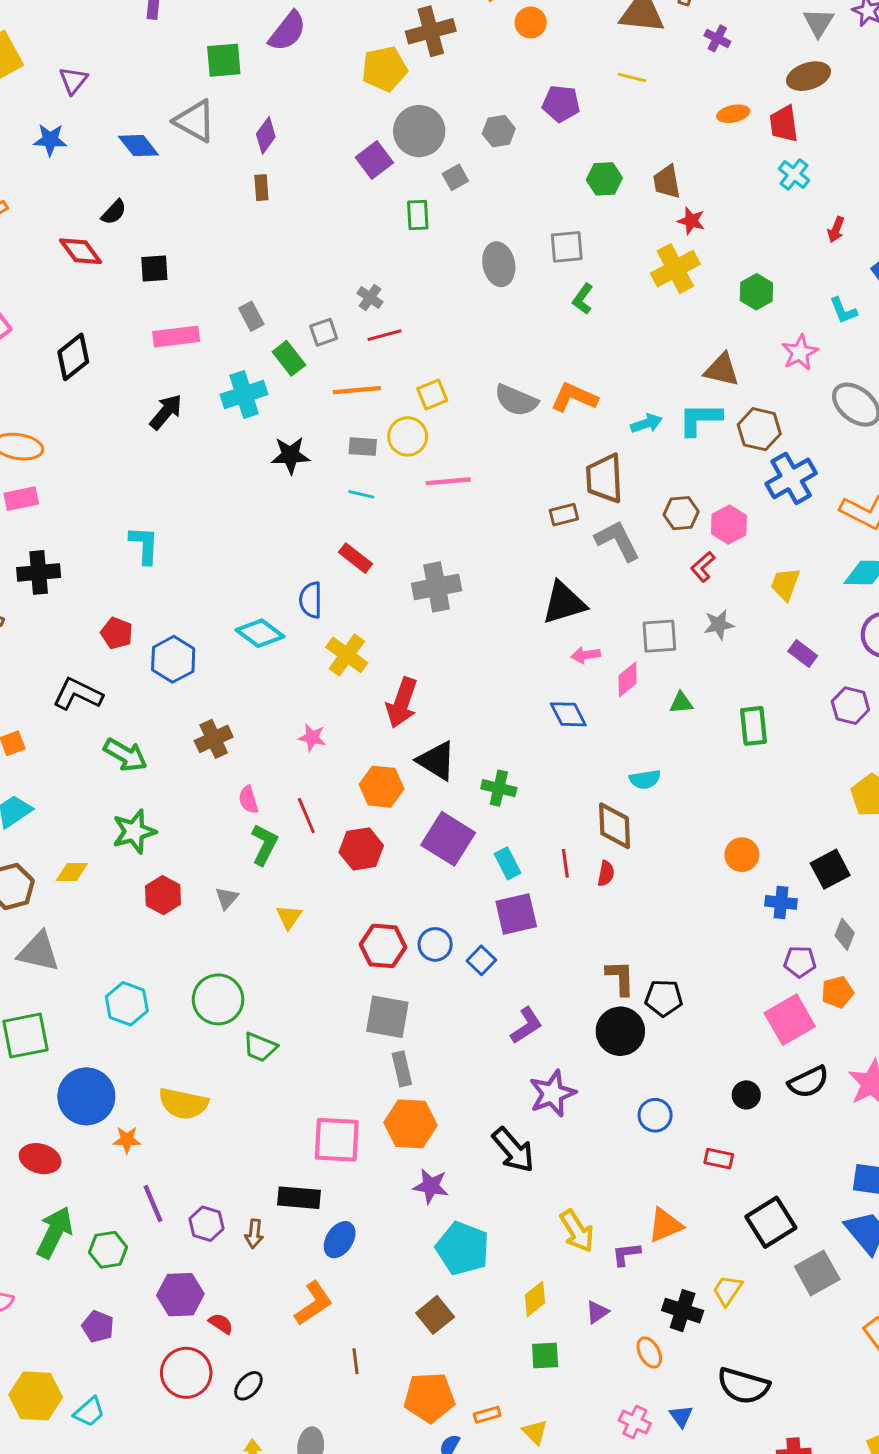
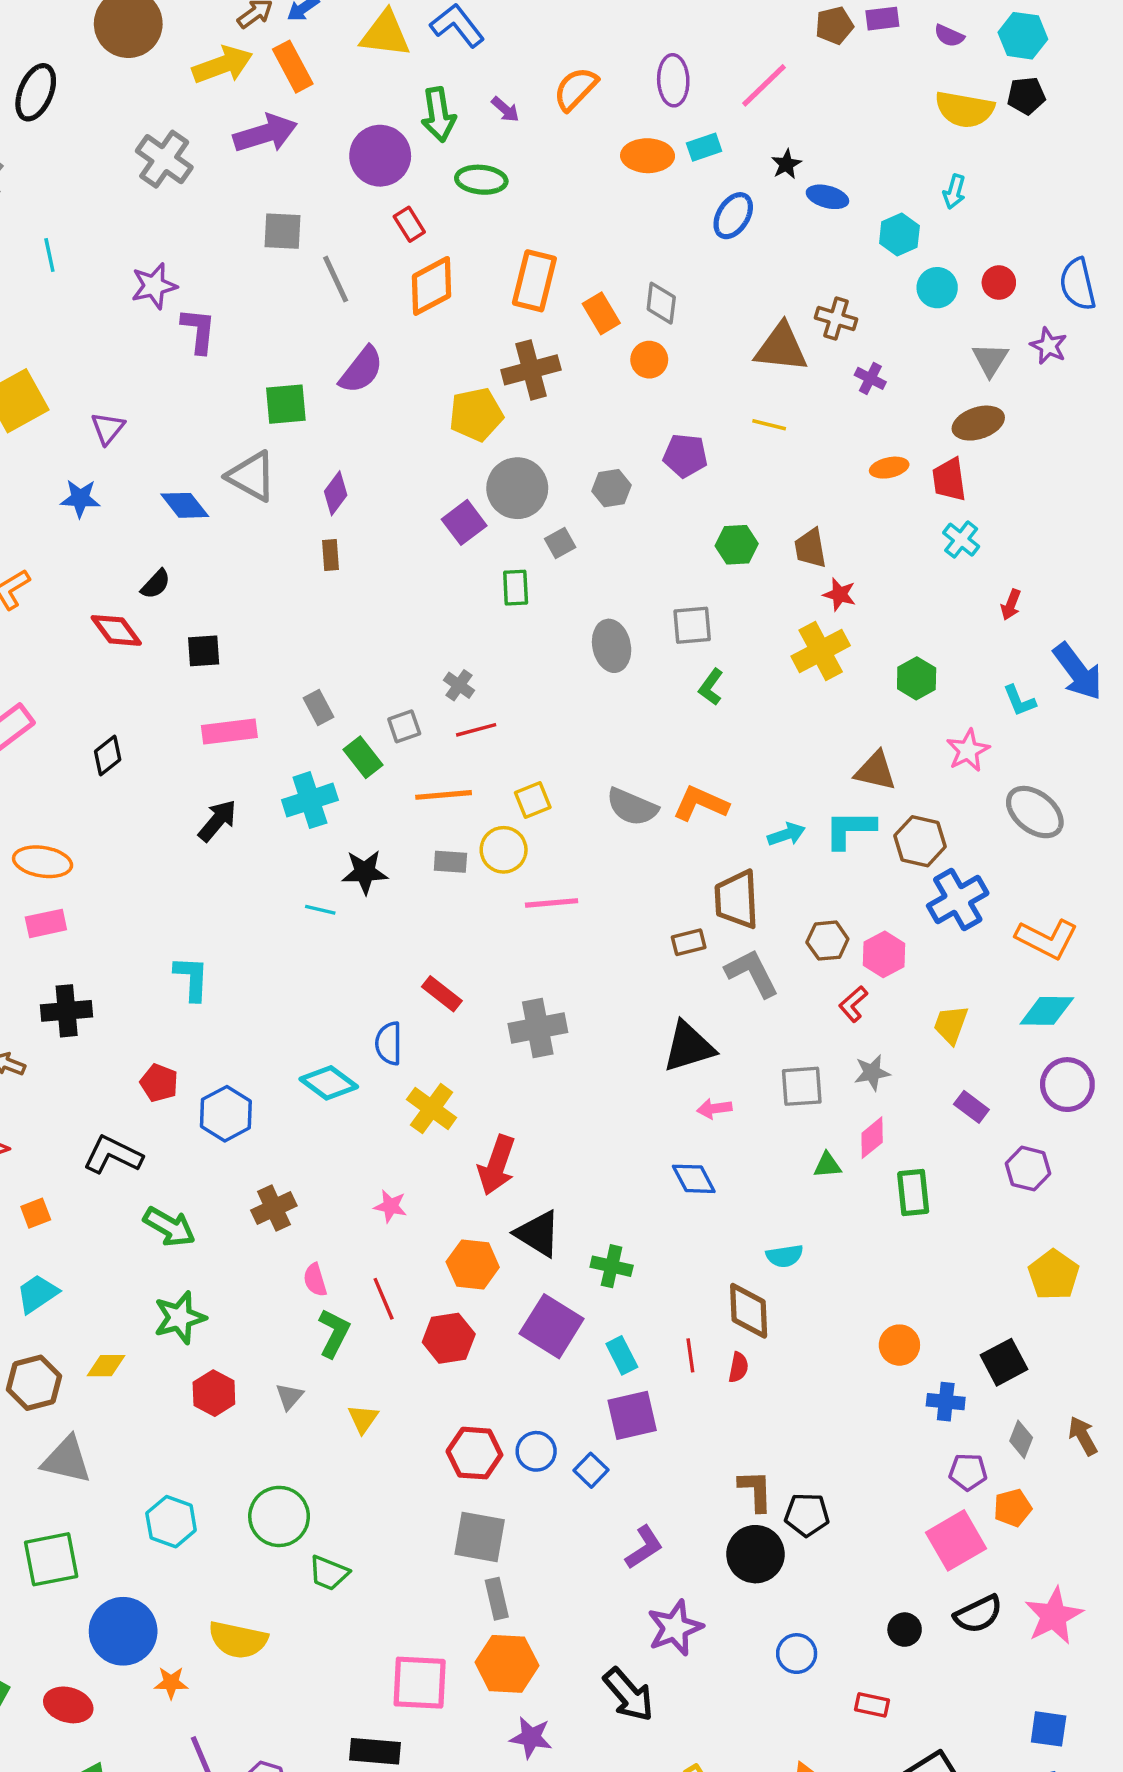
black diamond: (73, 357) -> (108, 756), size x0.7
cyan line: (361, 494) -> (320, 910), moved
pink diamond: (628, 680) -> (872, 1138), moved

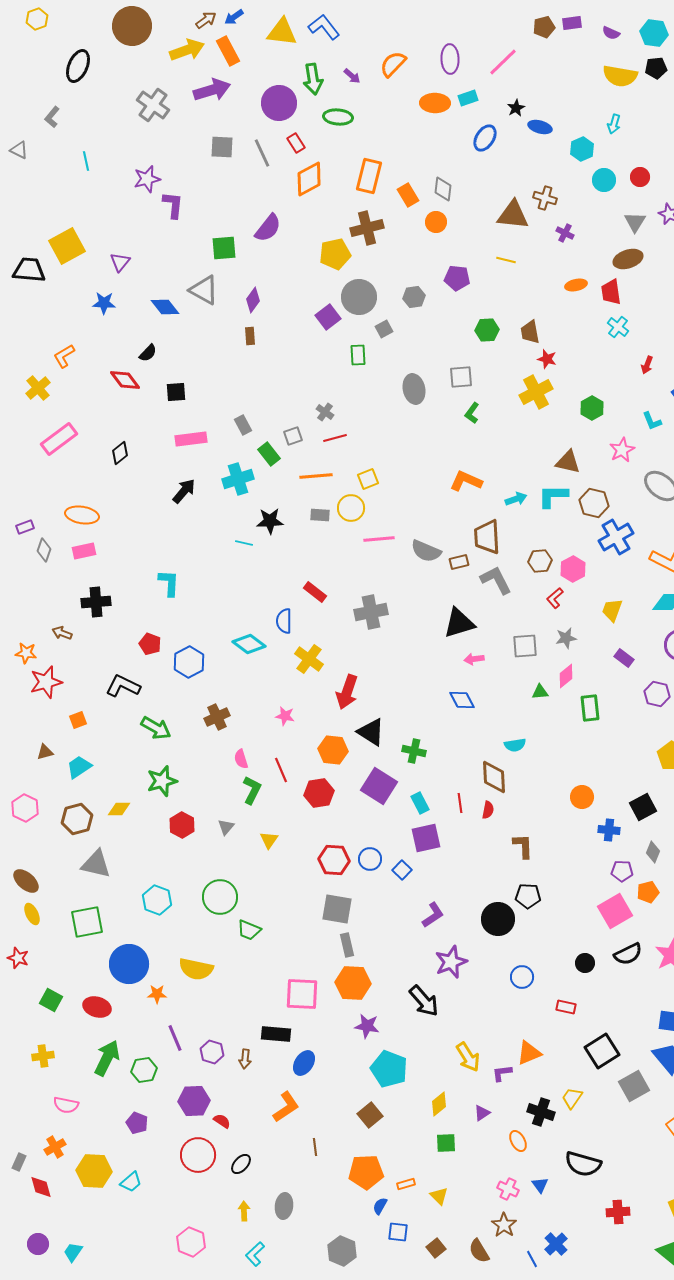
gray line: (336, 279) -> (262, 153), moved
gray semicircle: (632, 807) -> (426, 551), moved
brown L-shape: (755, 1491) -> (523, 846), moved

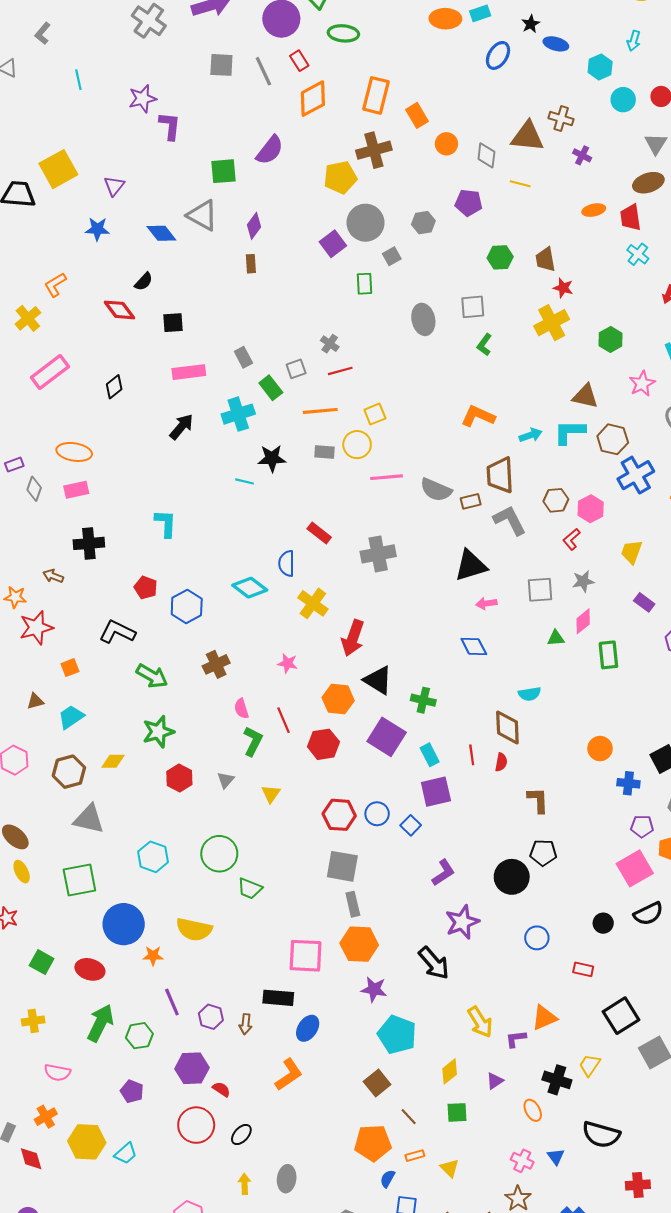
gray diamond: (443, 189) -> (486, 155), moved
brown line: (315, 1147) -> (409, 1117), moved, turned -36

